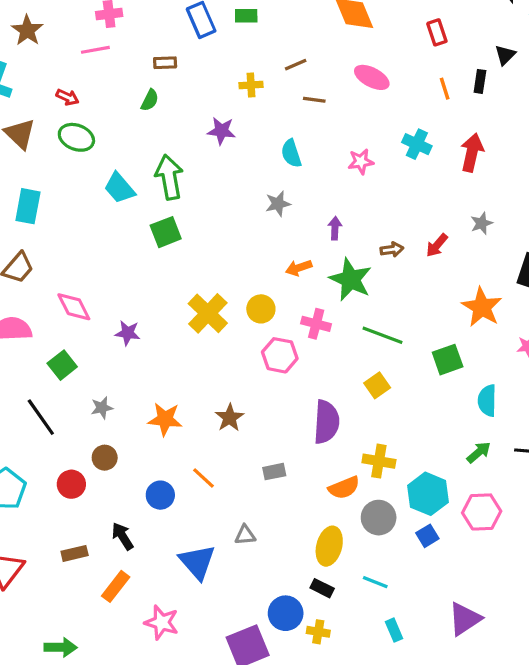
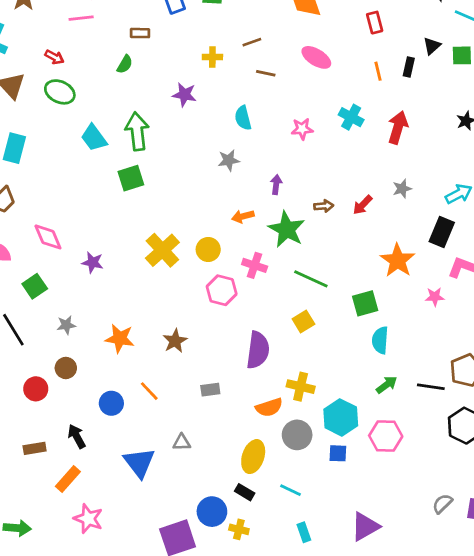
cyan semicircle: (487, 401) -> (380, 340), moved
blue square: (427, 536) -> (338, 453), turned 30
pink star: (162, 622) -> (88, 519), moved

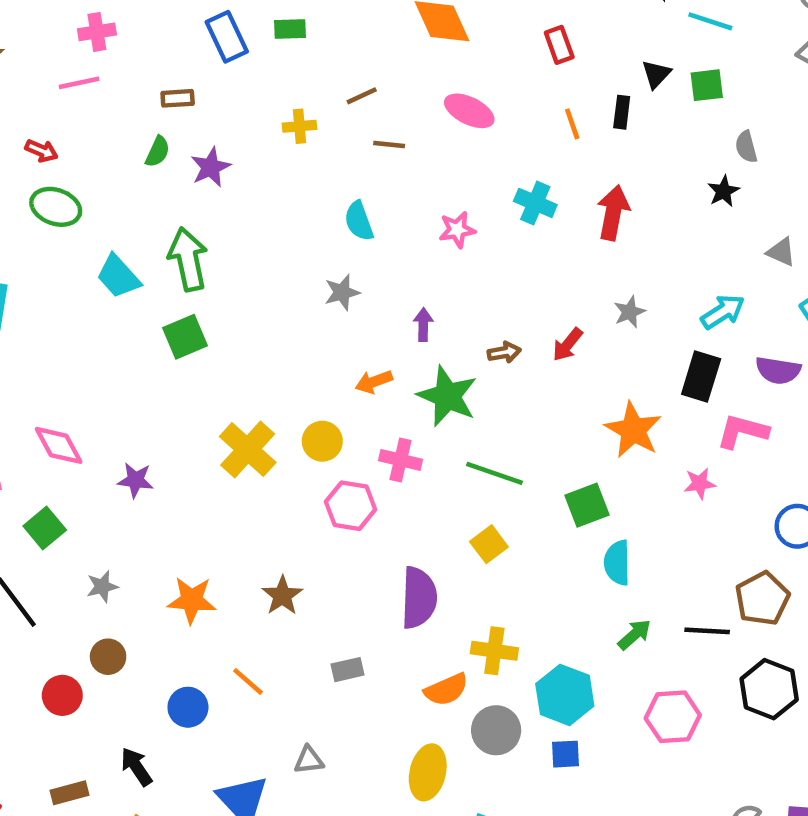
purple star: (184, 95) -> (211, 167), moved, turned -30
pink hexagon: (386, 436) -> (673, 717), moved

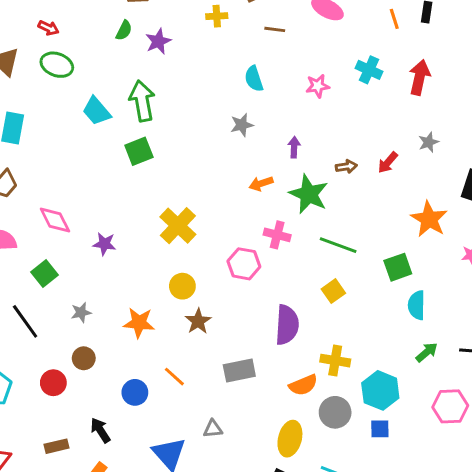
yellow circle: (322, 441) -> (182, 286), moved
gray rectangle: (347, 670) -> (239, 370), size x1.5

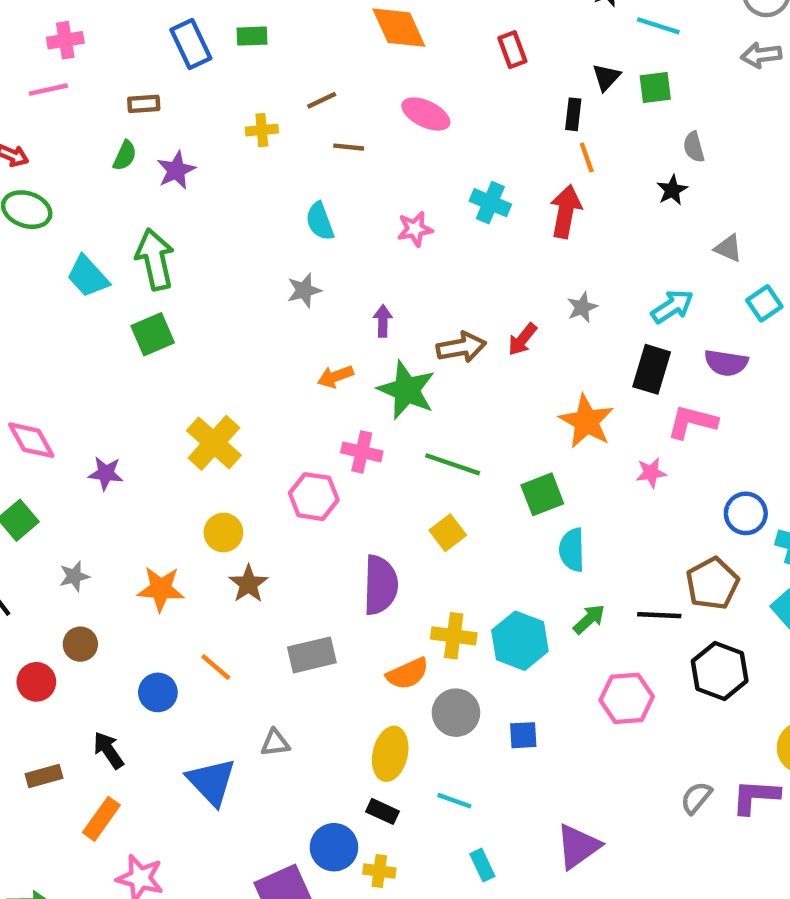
orange line: (394, 19) -> (587, 158), moved
brown arrow: (346, 167) -> (461, 347), size x1.5
cyan hexagon: (380, 390) -> (520, 641), moved

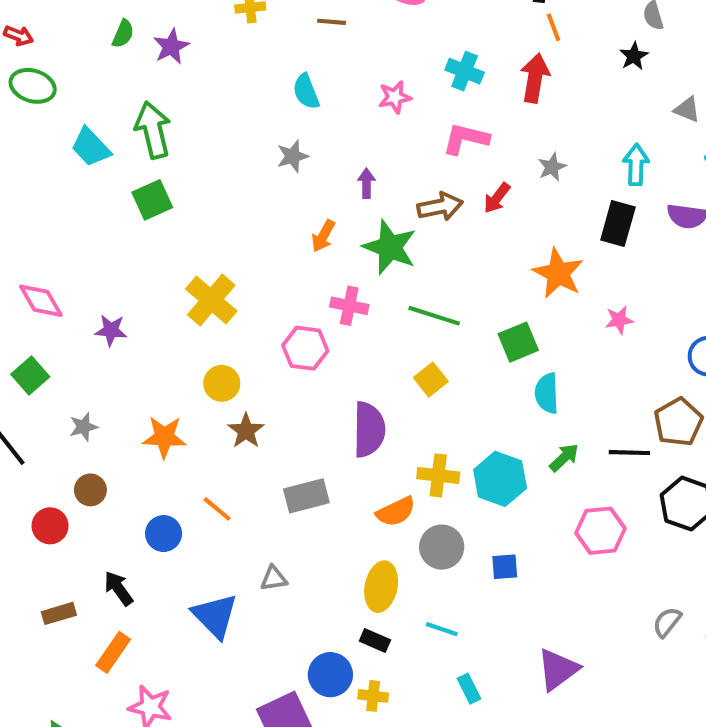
cyan arrow: (672, 307) -> (636, 165), turned -54
orange arrow: (335, 377) -> (323, 236), turned -40
pink L-shape: (692, 422) -> (466, 139), moved

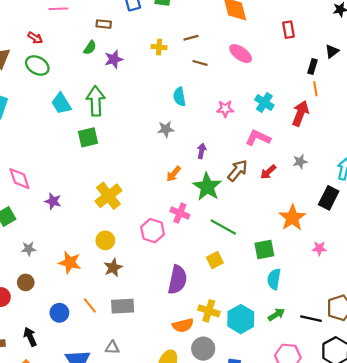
brown arrow: (440, 206) -> (238, 171), turned -50
gray rectangle: (306, 496) -> (123, 306), moved

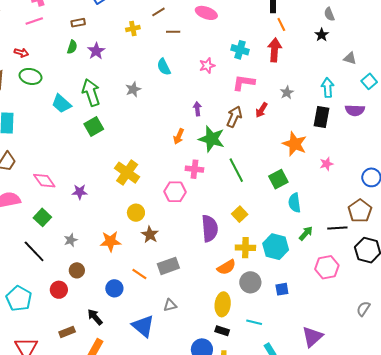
gray star: (166, 129) -> (133, 89), moved
green line: (223, 227) -> (236, 170), turned 50
yellow square: (215, 260) -> (240, 214), moved

